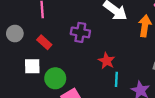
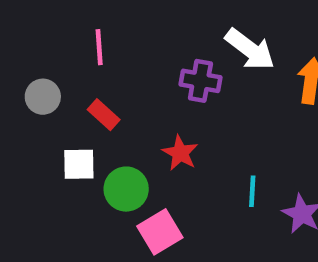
purple cross: (80, 32) -> (200, 81), moved
red star: (107, 61) -> (180, 153), moved

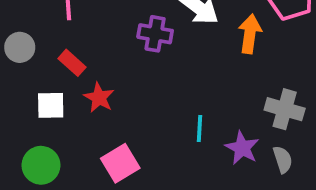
red star: (180, 153) -> (99, 98), moved
green circle: (126, 189) -> (41, 165), moved

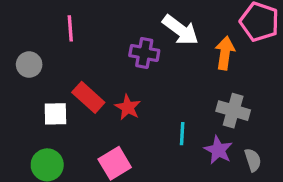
red rectangle: (72, 63) -> (88, 97), moved, size x1.4
red star: (99, 98) -> (128, 107), moved
gray cross: (285, 109) -> (233, 111), moved

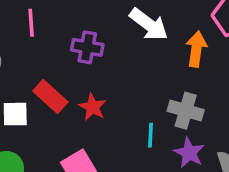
purple cross: (144, 53) -> (87, 47), moved
gray cross: (233, 111) -> (186, 111), moved

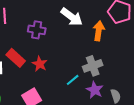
gray cross: (186, 111) -> (93, 66), turned -36
cyan line: (151, 135) -> (73, 80), turned 48

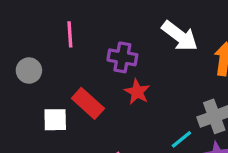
red star: (40, 64) -> (137, 92), moved

